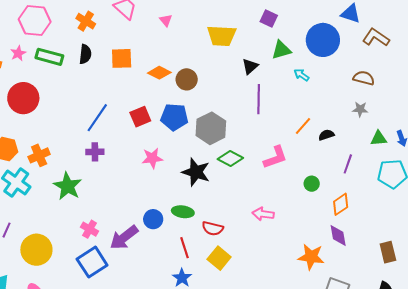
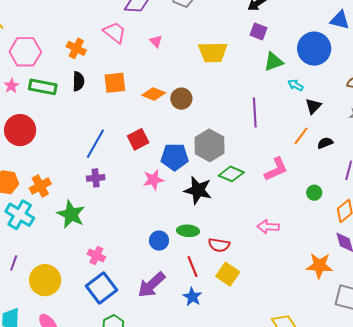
black triangle: (250, 66) -> (313, 106), moved
blue pentagon: (174, 117) -> (175, 157), moved
purple arrow: (124, 238) -> (151, 285), moved

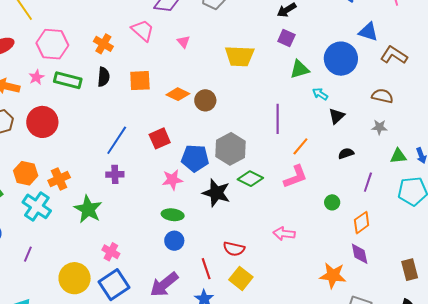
orange line: (301, 136) -> (300, 146), moved
green ellipse: (188, 231) -> (173, 215), moved
yellow circle: (45, 280) -> (75, 278), moved

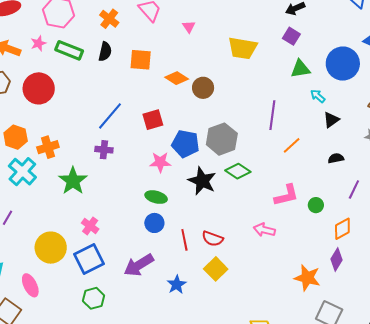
pink L-shape: (295, 177) -> (286, 195), moved
purple diamond: (360, 254) -> (336, 259), turned 35
red line: (206, 269) -> (184, 240), moved

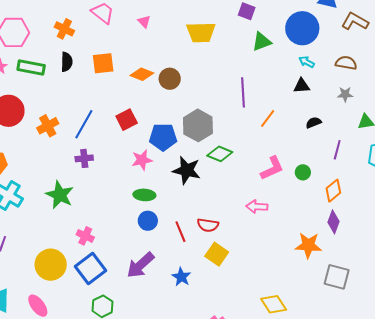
cyan arrow: (318, 96) -> (307, 62), moved
black triangle: (331, 120) -> (302, 86), turned 42
orange cross: (48, 147) -> (48, 126), moved

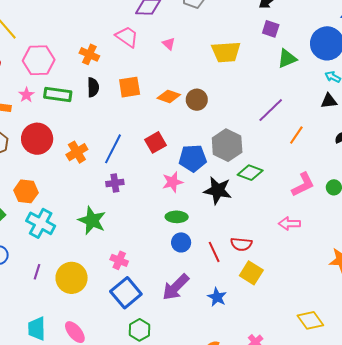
purple line: (243, 92) -> (271, 110), turned 52
yellow circle: (51, 265) -> (72, 278), moved

